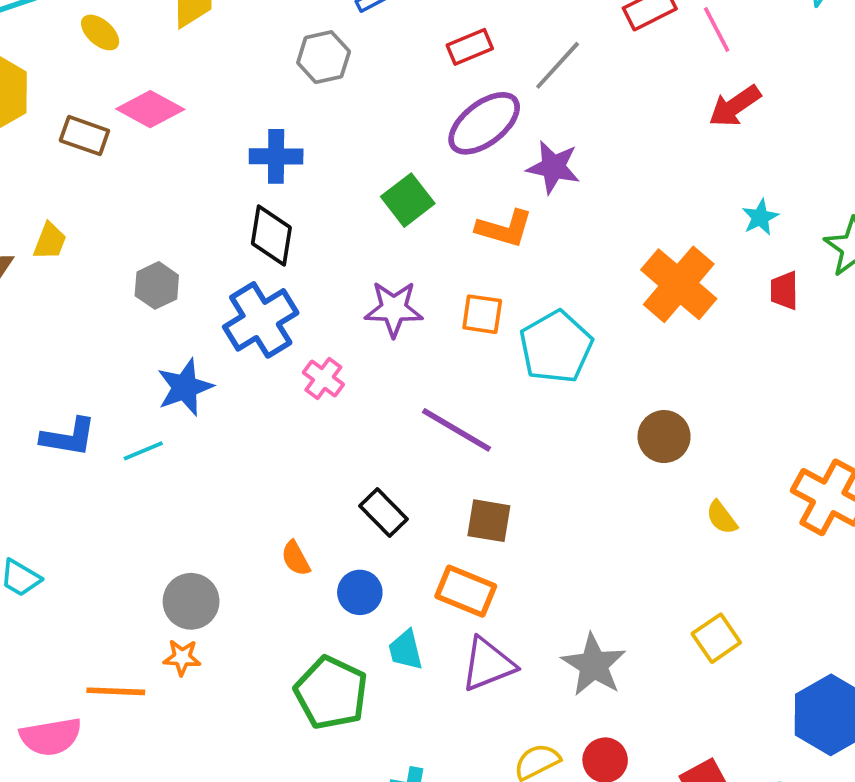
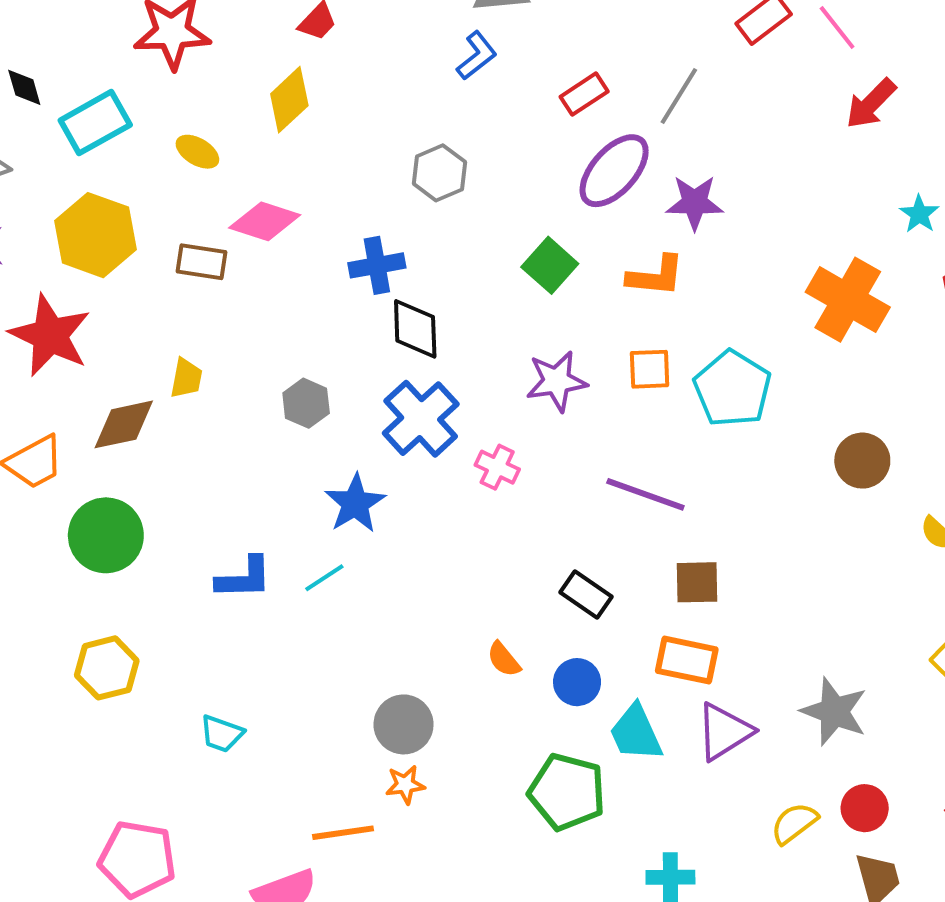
gray hexagon: (324, 57) -> (439, 173), moved
blue cross: (276, 156) -> (377, 265), moved
cyan trapezoid: (406, 650) -> (636, 733), size x1.4

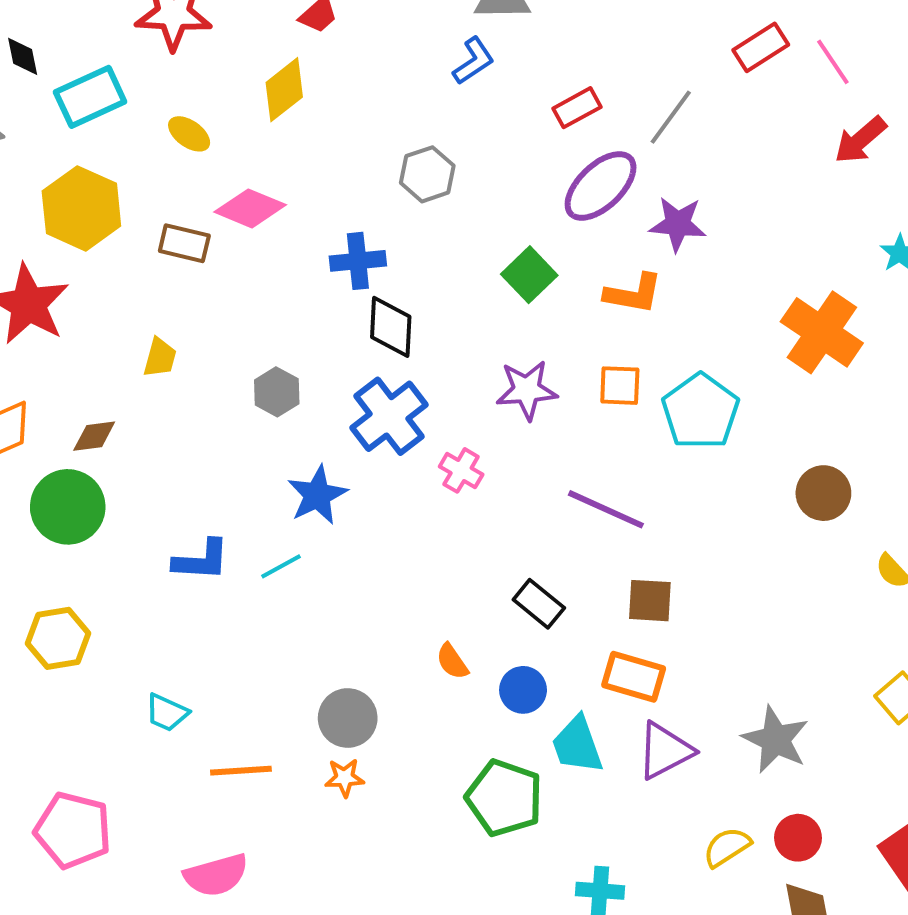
brown diamond: (124, 424) -> (94, 436), moved, size x0.7
orange line: (343, 833) -> (241, 771), moved

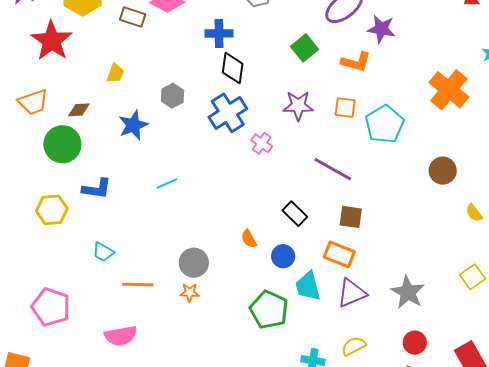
blue star: (317, 495) -> (133, 125), moved
blue L-shape: (201, 560) -> (97, 189), moved
yellow semicircle: (727, 847) -> (354, 346), moved

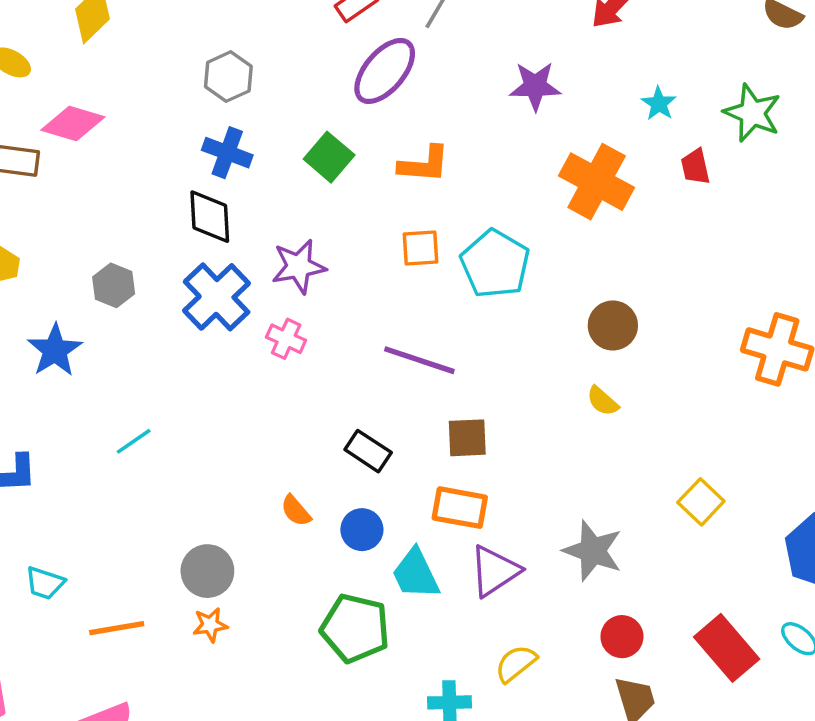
purple star: (381, 29) -> (535, 86), moved
blue cross: (219, 33) -> (227, 153), moved, turned 32
purple star: (298, 106) -> (299, 266), moved
yellow semicircle: (474, 213) -> (603, 401), moved

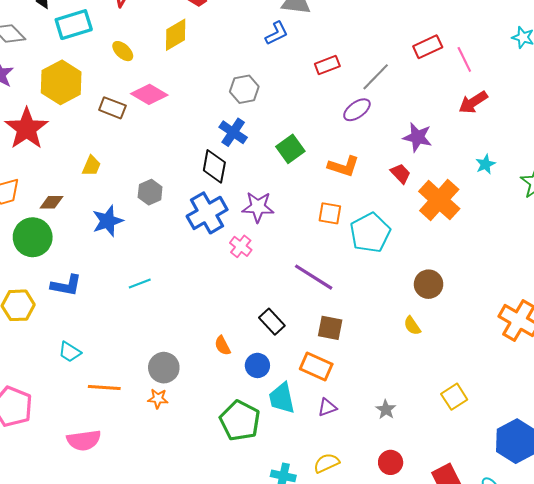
purple ellipse: (385, 71) -> (357, 110), moved, size x0.7
red trapezoid: (695, 167) -> (401, 173), moved, turned 135
gray star: (593, 551) -> (386, 409), size x0.6
purple triangle: (495, 571) -> (327, 407), size x0.6

